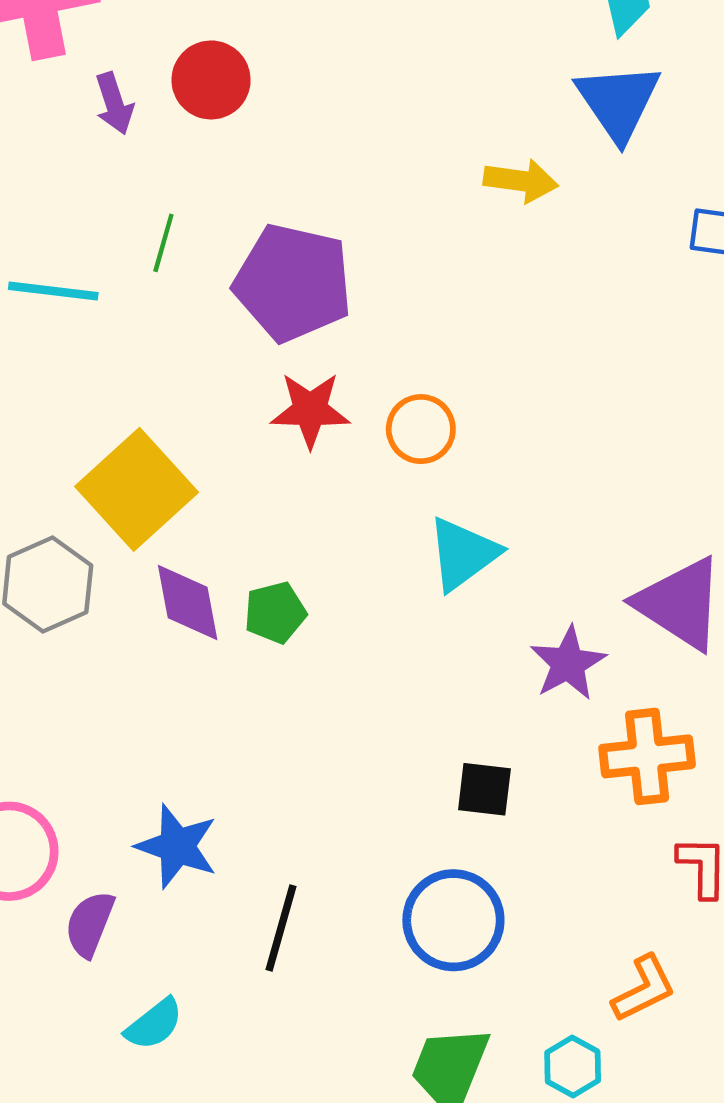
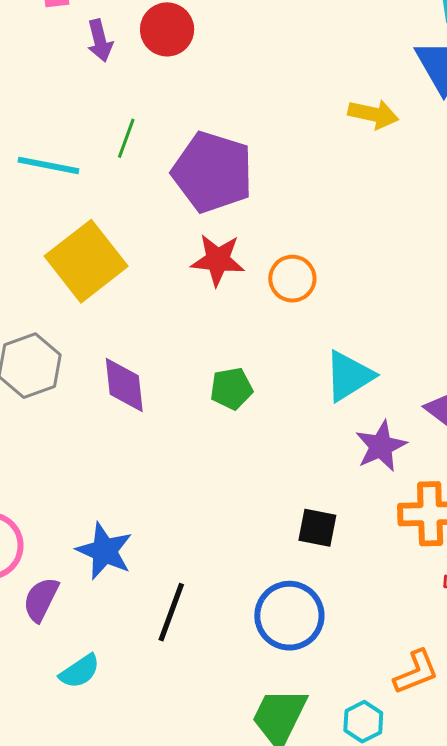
yellow square: (137, 489) -> (86, 261), moved
cyan triangle: (463, 554) -> (349, 376), moved
green pentagon: (275, 613) -> (231, 389), moved

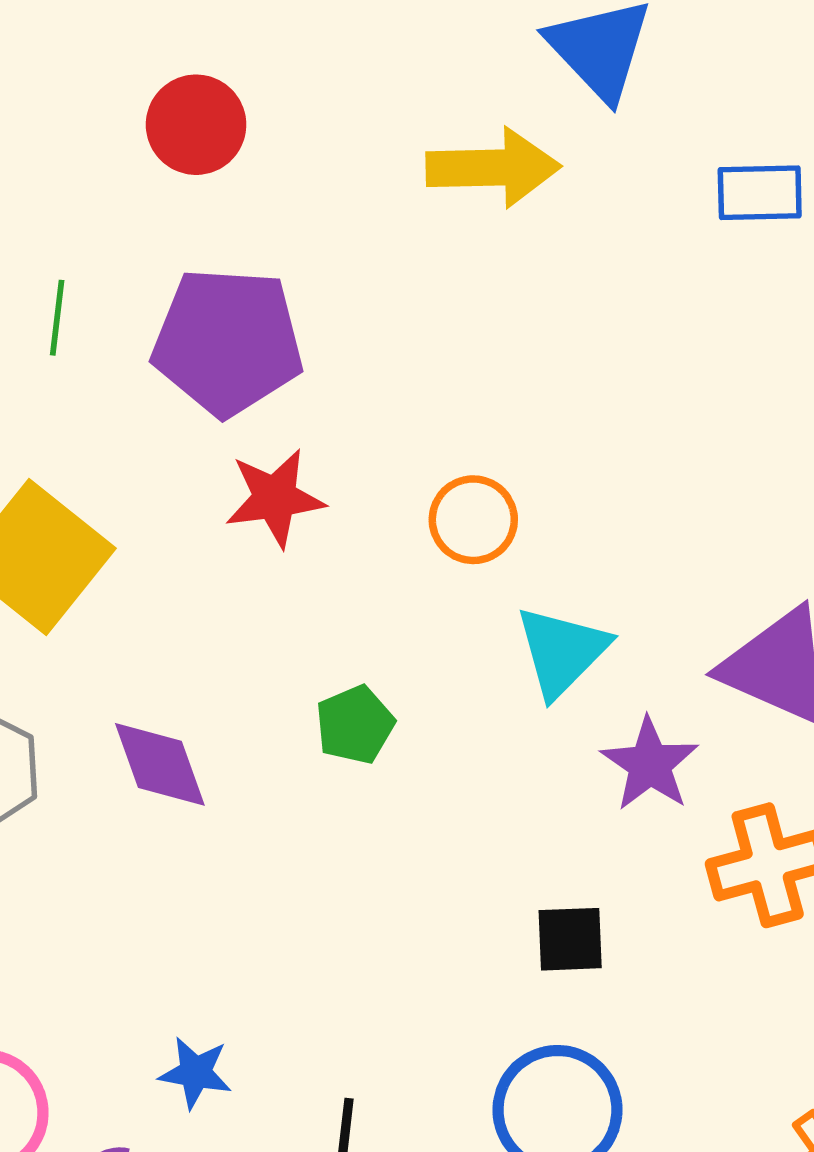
red circle: (167, 29) -> (196, 125), moved
yellow arrow: (373, 114) -> (493, 168), size x1.4
orange circle: (292, 279) -> (473, 520), moved
blue star: (104, 551) -> (195, 1073), size x0.7

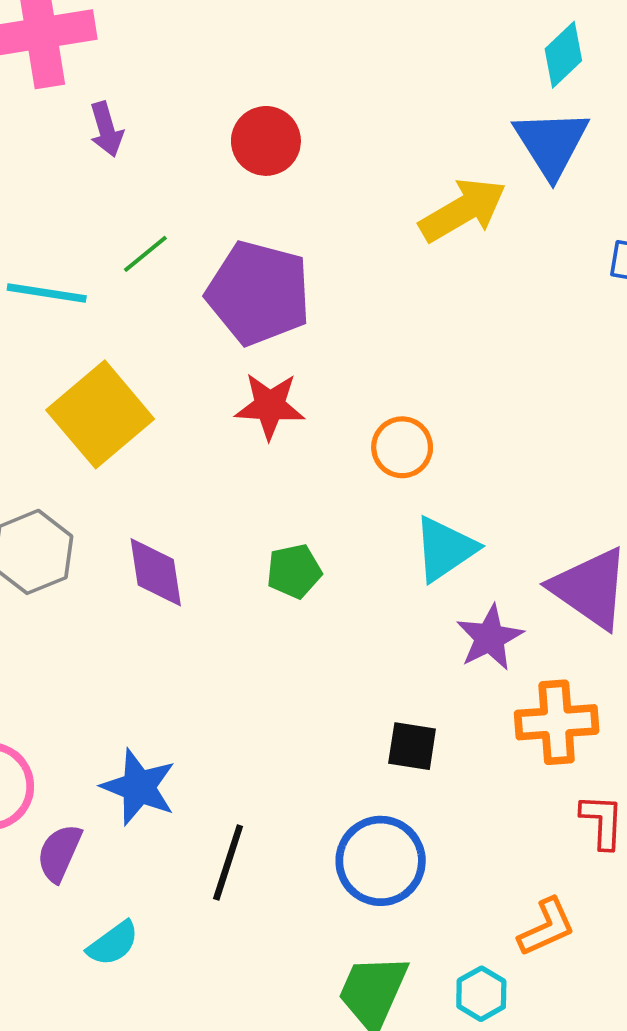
yellow arrow: (493, 168) -> (463, 210), turned -40
green line: (57, 318) -> (145, 254), turned 33
blue star: (195, 1073) -> (139, 787), size x1.5

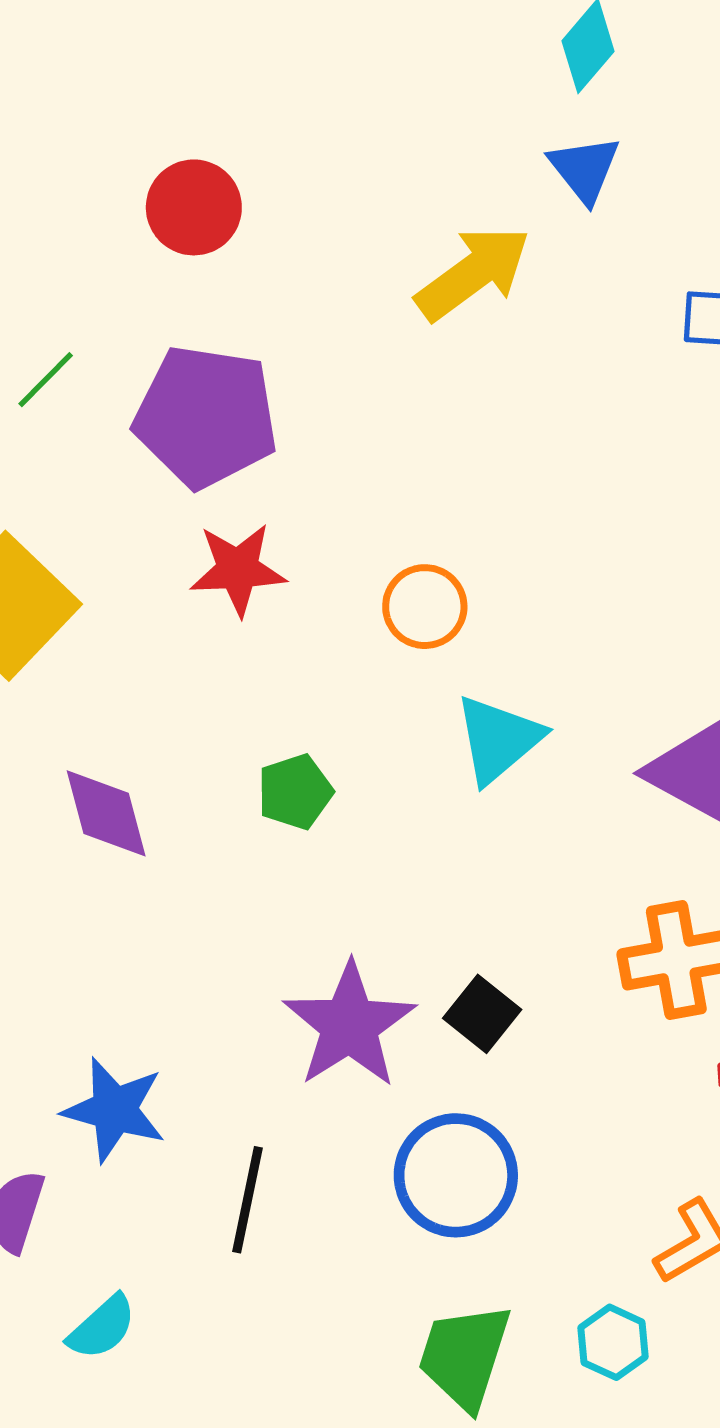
blue triangle: (551, 143) -> (584, 169), size x0.7
purple star: (490, 638) -> (349, 1025), moved, size x1.4
black square: (412, 746) -> (482, 1014), turned 36

